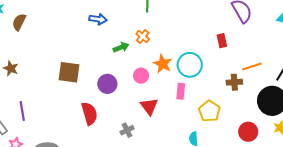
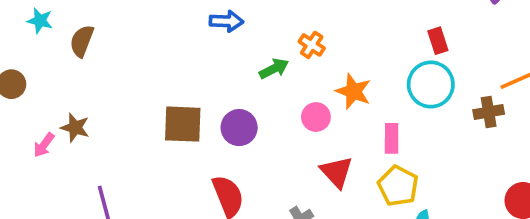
red rectangle: (222, 41) -> (438, 41), moved
cyan circle: (190, 65) -> (431, 85), moved
purple circle: (107, 84) -> (239, 128), moved
yellow pentagon: (209, 111) -> (398, 186), moved

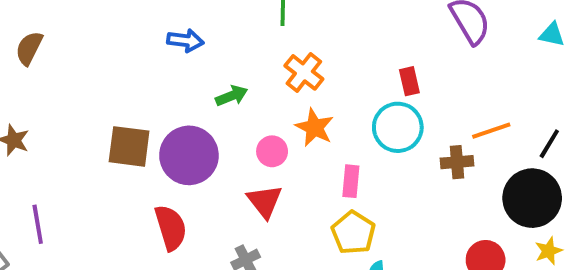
orange cross: (312, 45) -> (304, 72), moved, size x1.4
purple circle: (239, 128) -> (189, 155), size x1.5
red triangle: (337, 172) -> (265, 201), moved

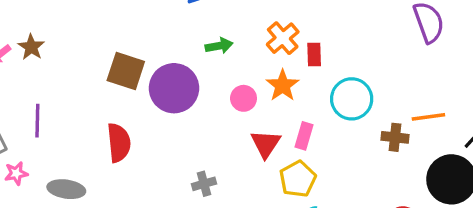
red rectangle: (409, 81) -> (314, 55), moved
red triangle: (265, 201) -> (266, 144), moved
red semicircle: (171, 228) -> (119, 143), moved

